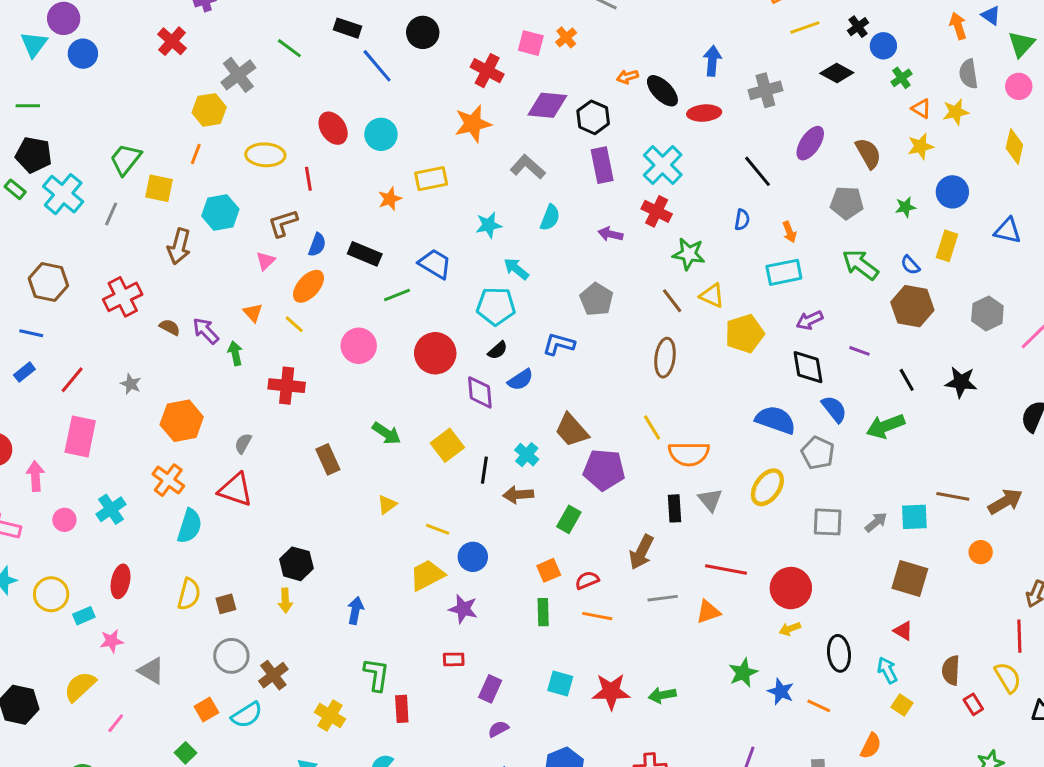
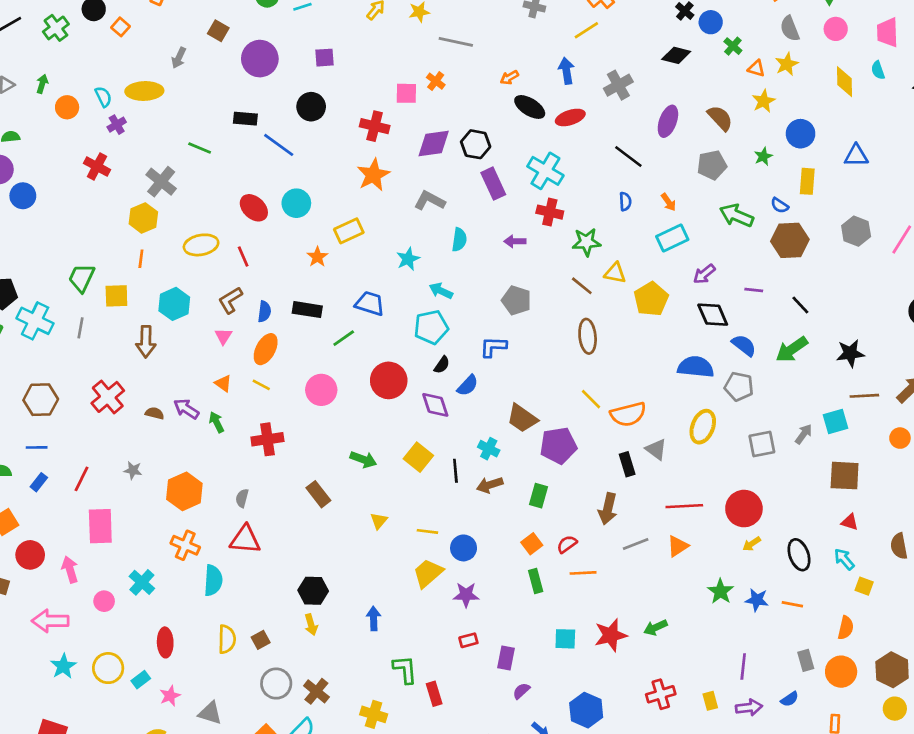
yellow line: (805, 27) -> (586, 30), moved
orange arrow: (627, 77) -> (509, 77), moved
black star: (961, 382) -> (850, 353), moved

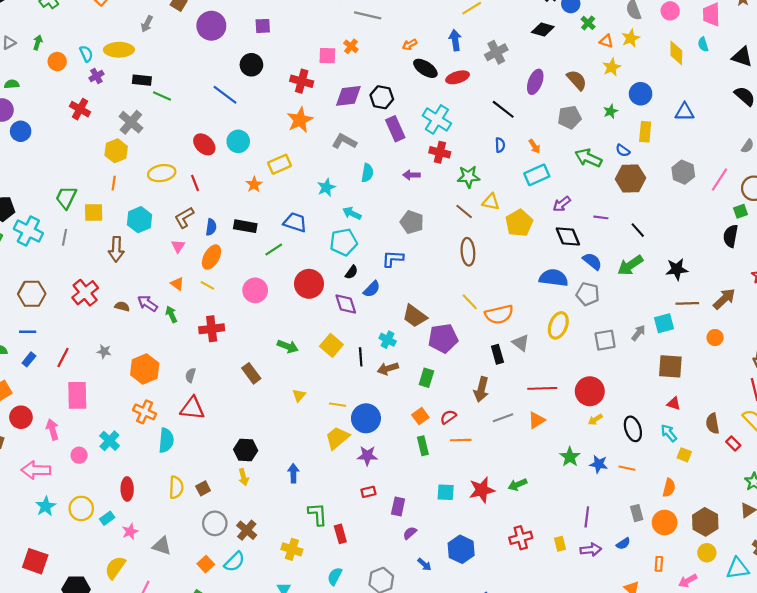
black rectangle: (245, 119) -> (142, 80), moved
blue circle: (464, 548) -> (366, 418), size x1.4

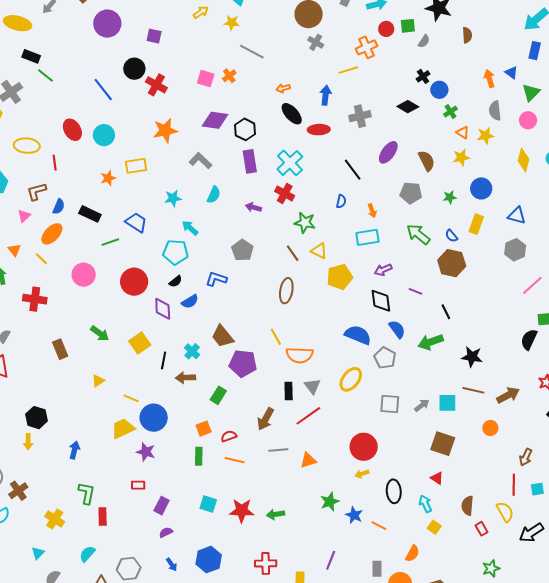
red cross: (302, 81) -> (156, 85), moved
gray hexagon: (683, 172) -> (515, 250), moved
red line: (542, 388) -> (308, 416), moved, turned -48

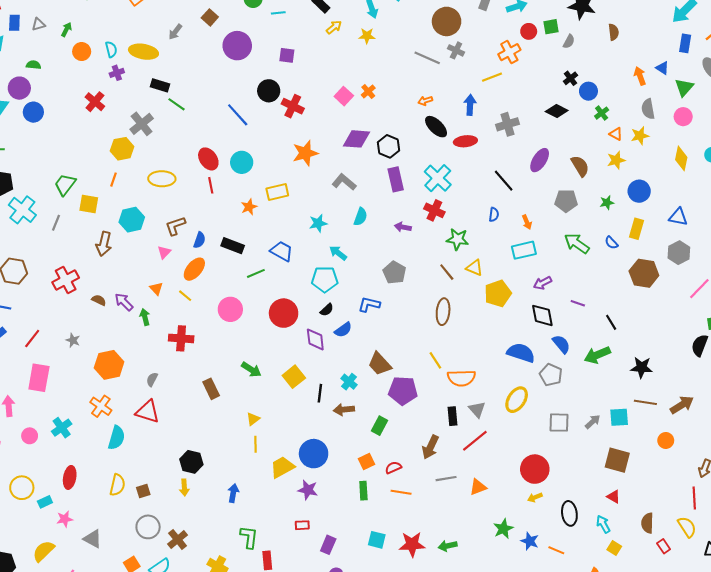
gray line: (252, 52) -> (427, 58), moved
pink square: (206, 79) -> (344, 96), turned 30
red line: (55, 163) -> (211, 185), moved
brown hexagon: (452, 263) -> (644, 273), moved
yellow line: (131, 398) -> (255, 444), moved, turned 70

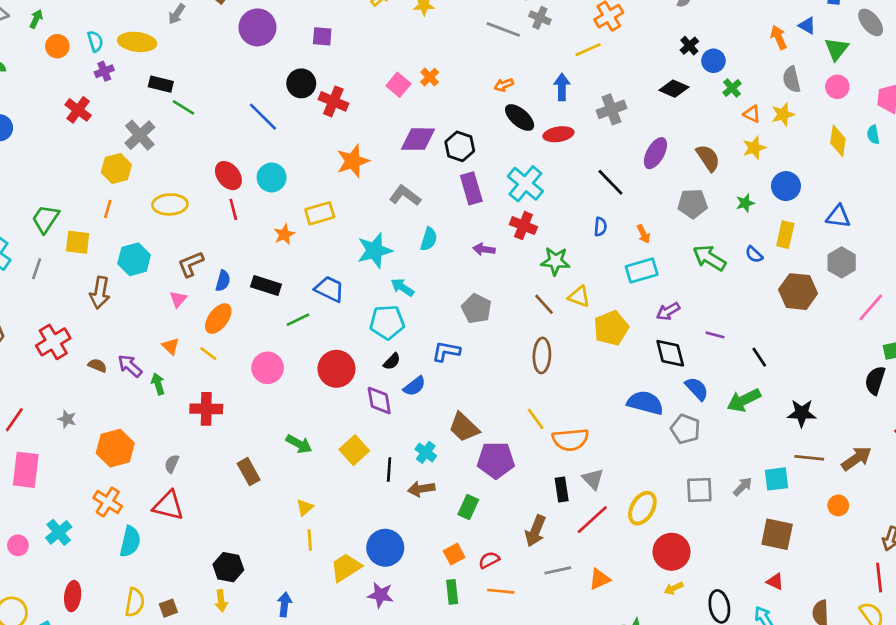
cyan star: (318, 223) -> (375, 251), size x1.5
yellow ellipse: (517, 400) -> (642, 508), moved

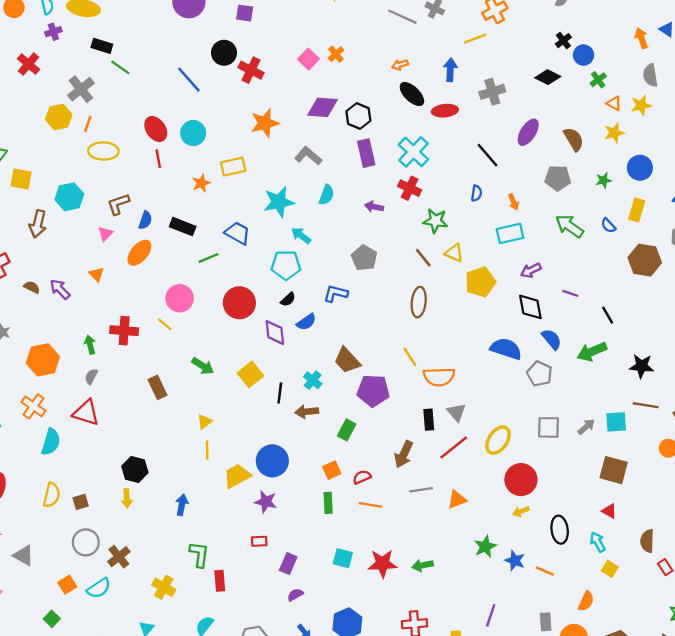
orange line: (108, 209) -> (88, 124), moved
yellow line: (208, 354) -> (165, 324), moved
green arrow: (158, 384) -> (90, 345), moved

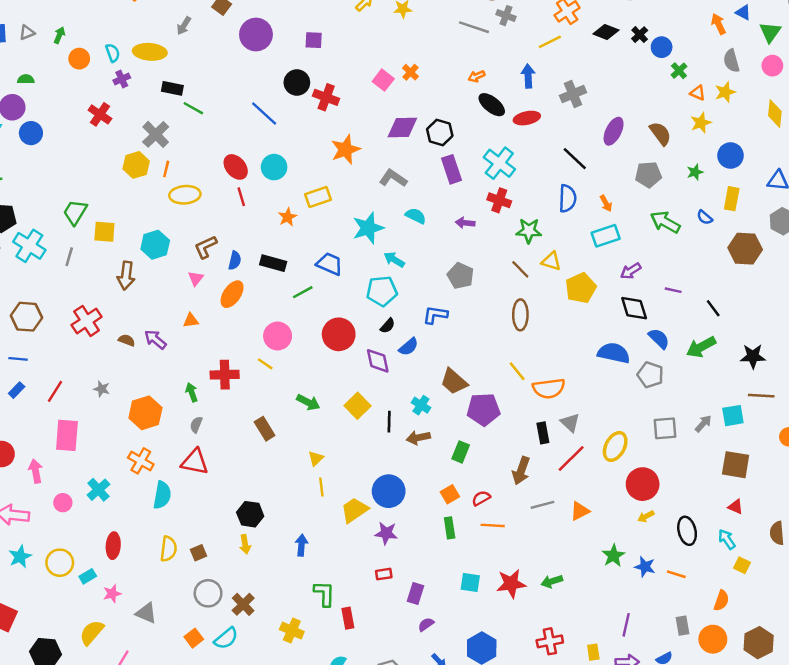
black diamond: (548, 77) -> (606, 32), moved
blue semicircle: (476, 193) -> (567, 198), size x1.6
cyan semicircle: (327, 195) -> (416, 216), turned -78
orange triangle: (96, 274) -> (191, 320), turned -49

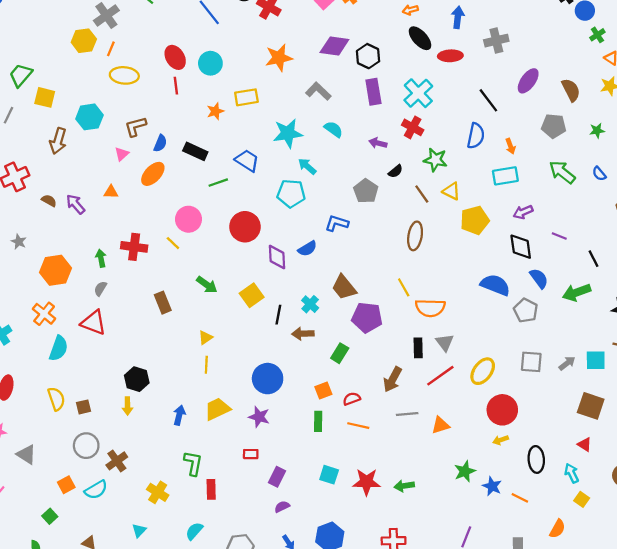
black semicircle: (388, 326) -> (395, 171), moved
yellow trapezoid: (354, 510) -> (217, 409), moved
yellow semicircle: (168, 549) -> (56, 399), turned -35

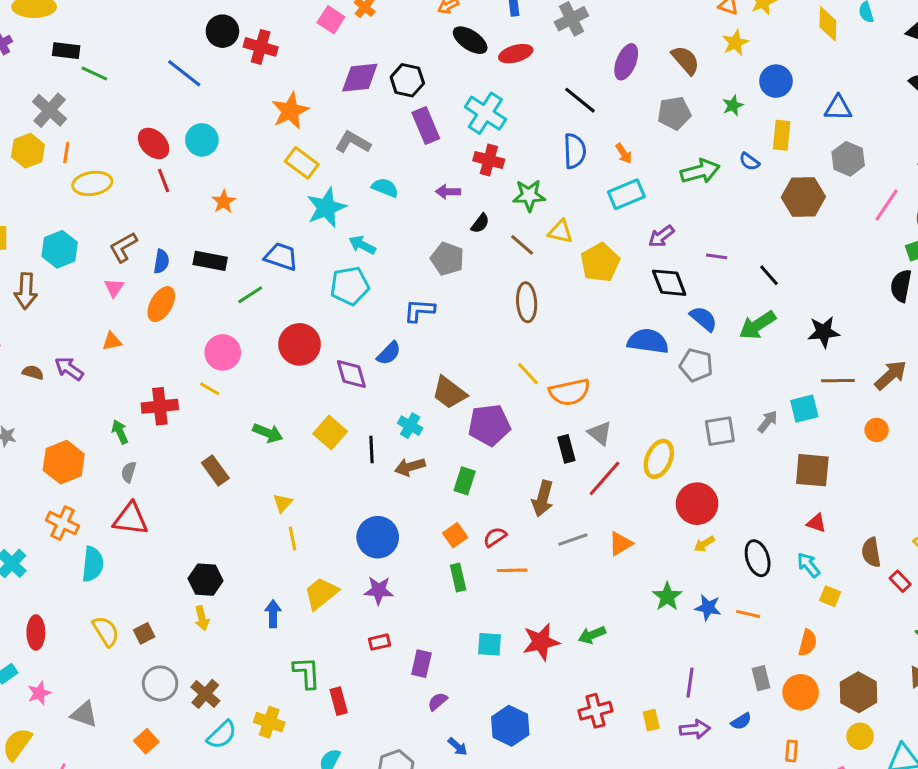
yellow rectangle: (246, 97) -> (302, 163), moved, turned 60
green arrow: (562, 172) -> (700, 171), turned 140
cyan semicircle: (96, 490) -> (222, 735), moved

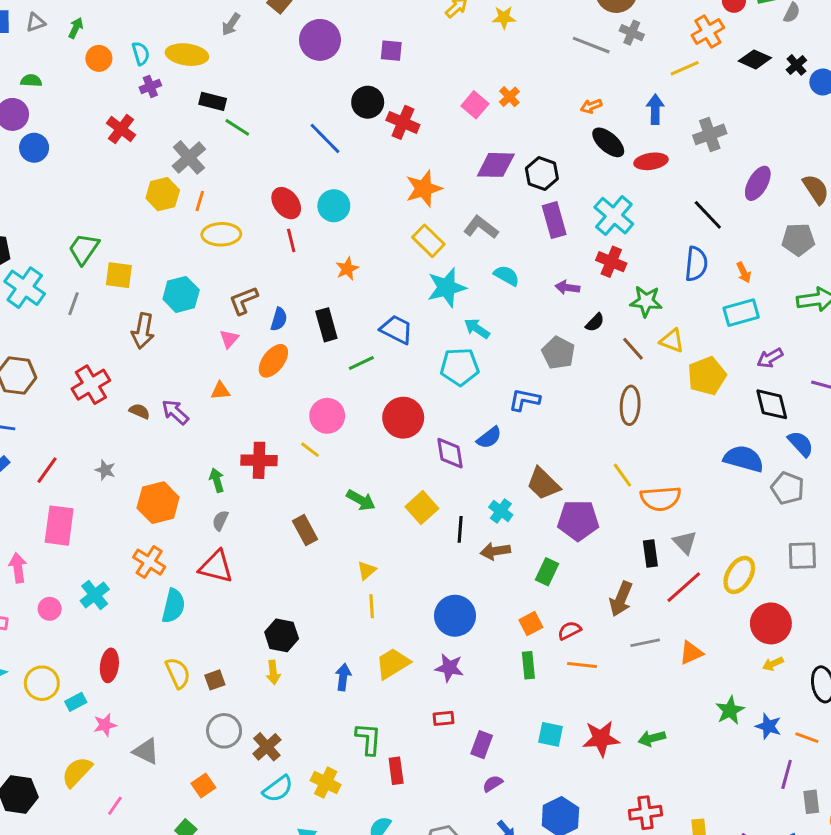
black rectangle: (210, 261) -> (326, 325), turned 56
purple line: (690, 683) -> (787, 774), moved

